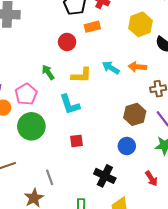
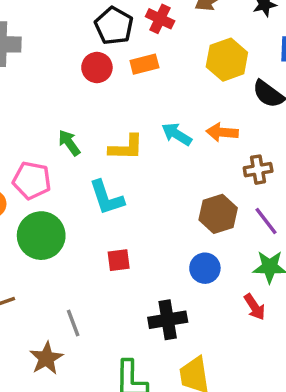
red circle: (67, 42) -> (97, 67), moved
pink pentagon: (26, 94) -> (32, 180), turned -30
black cross: (105, 176) -> (168, 320), turned -35
red arrow: (151, 179) -> (255, 307), moved

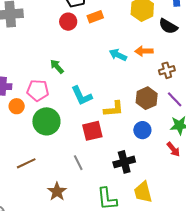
yellow L-shape: (126, 148) -> (114, 109), moved
red square: (119, 260) -> (92, 131), size x1.5
gray line: (73, 323) -> (78, 163), moved

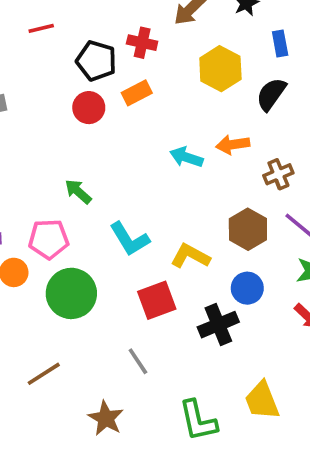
black semicircle: (168, 26) -> (271, 94), turned 102
yellow L-shape: (114, 109) -> (190, 256), turned -140
black cross: (124, 162) -> (218, 325), moved

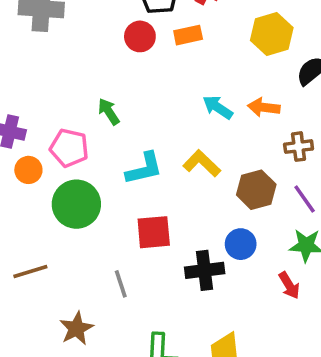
cyan L-shape: (130, 239) -> (144, 169), turned -87
yellow L-shape: (190, 256) -> (202, 163), moved

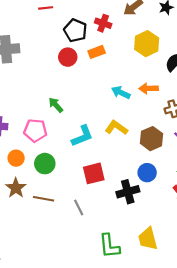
orange circle: (28, 170) -> (16, 158), moved
green circle: (76, 204) -> (45, 164), size x0.7
brown line: (30, 272) -> (44, 199), moved, turned 36
brown star: (76, 328) -> (16, 188), moved

